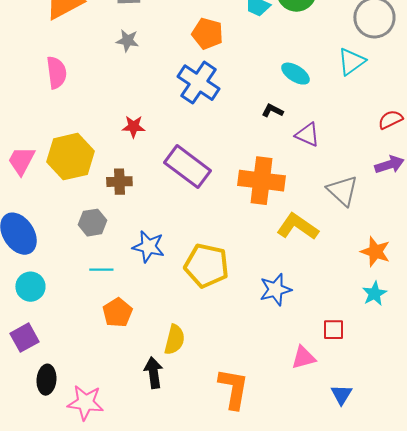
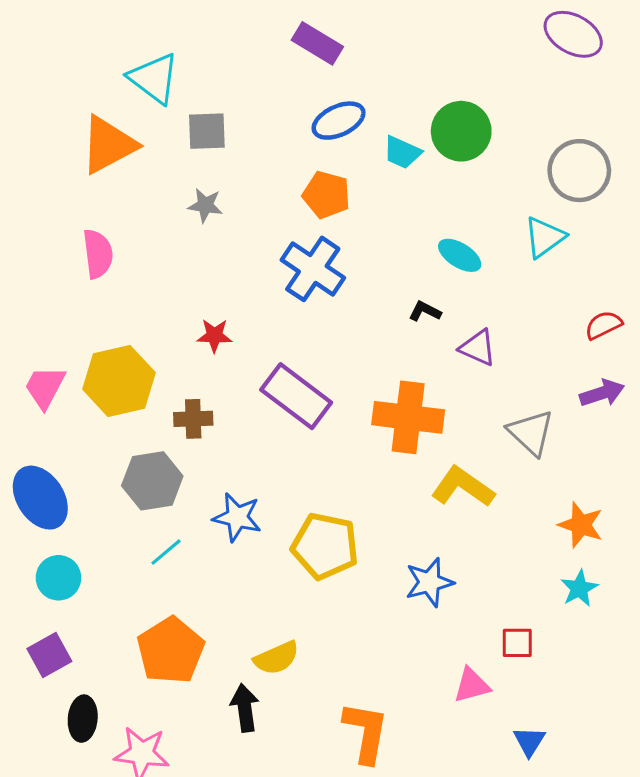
gray hexagon: (92, 223) -> (152, 481), size x1.4
cyan line: (101, 270) -> (166, 552), turned -40
orange pentagon: (117, 313) -> (171, 650), moved, size x1.5
yellow semicircle: (174, 340) -> (276, 658), turned 52

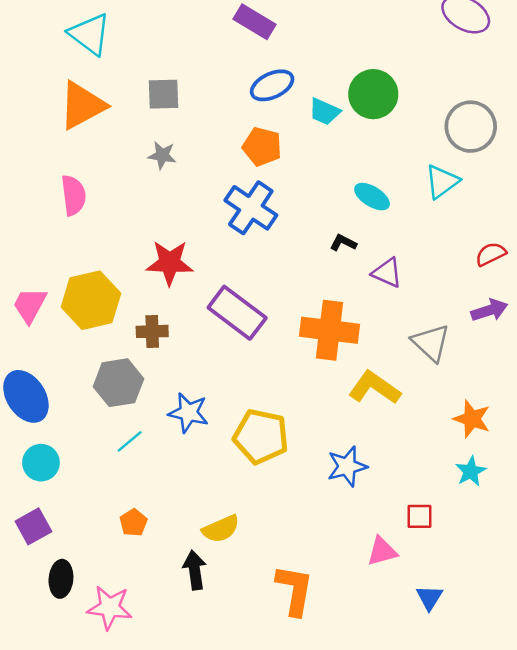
cyan triangle: (154, 78) -> (90, 34), moved
red star: (214, 336) -> (170, 263), size x1.6
orange pentagon: (171, 650) -> (133, 523), size x0.5

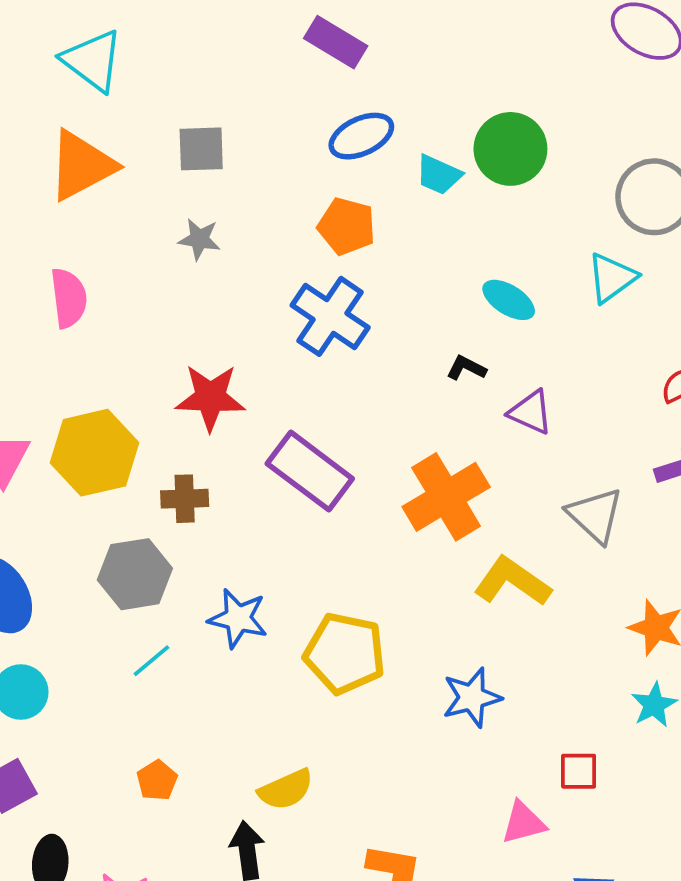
orange cross: (330, 330) -> (446, 497), turned -38

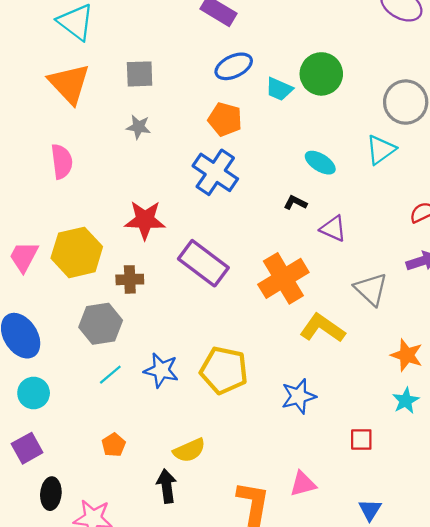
orange triangle: (82, 166) -> (69, 84), turned -45
blue star: (238, 618) -> (161, 370), moved
pink triangle: (523, 823) -> (303, 484), moved

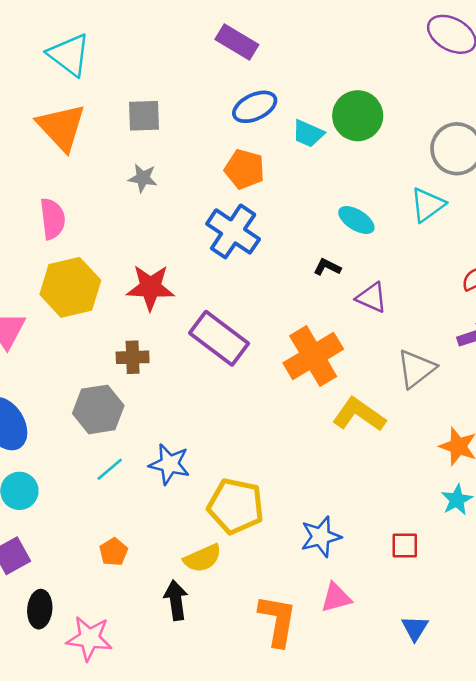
yellow hexagon: (77, 252) -> (70, 287), moved
gray triangle: (371, 289) -> (416, 369), turned 39
yellow pentagon: (224, 370) -> (236, 506), moved
blue star: (299, 396) -> (321, 537), moved

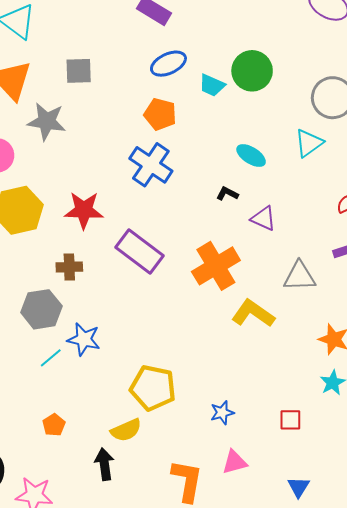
gray star: (143, 178) -> (47, 121), moved, size x1.6
gray triangle: (416, 369) -> (300, 276), turned 36
blue star: (169, 464) -> (84, 339), moved
blue star: (321, 537) -> (222, 413), size x0.7

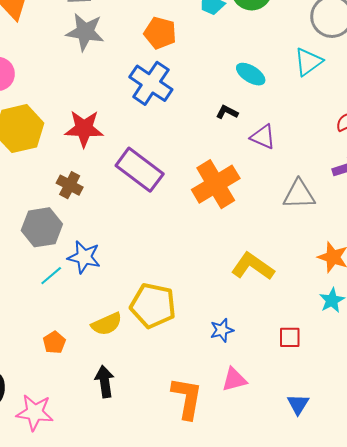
gray star: (47, 121) -> (85, 32), moved
brown cross: (69, 267) -> (70, 185), turned 30
yellow L-shape: (253, 313) -> (253, 266), moved
yellow semicircle: (126, 430) -> (107, 324), moved

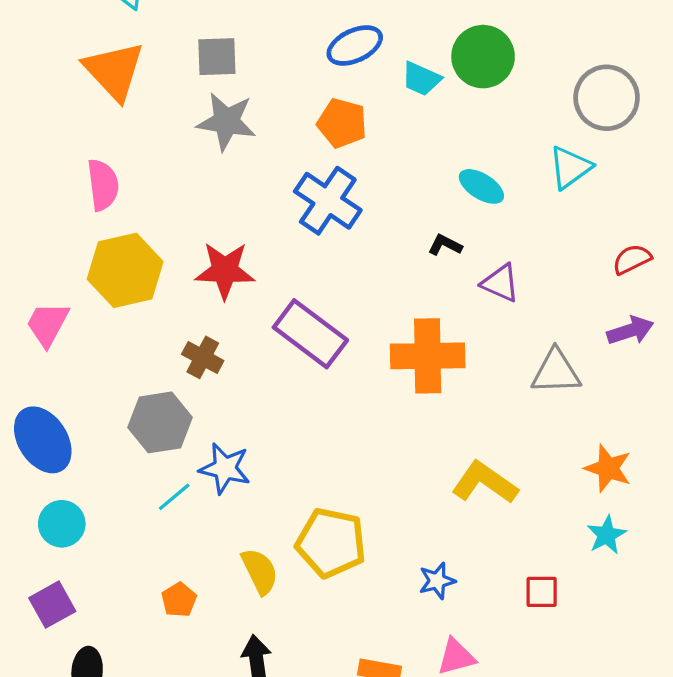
orange cross: (216, 184) -> (428, 356), turned 30
yellow semicircle: (107, 324) -> (260, 571), turned -92

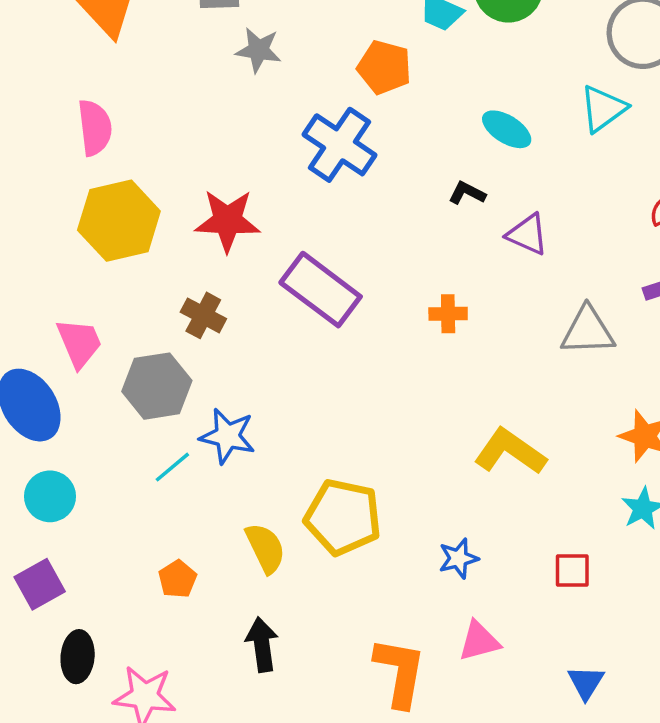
gray star: (226, 122) -> (259, 50), moved, size x0.7
orange pentagon: (342, 123) -> (384, 67), moved
pink trapezoid: (48, 324) -> (79, 343), moved, turned 129
orange cross: (428, 356) -> (448, 314), size x0.5

